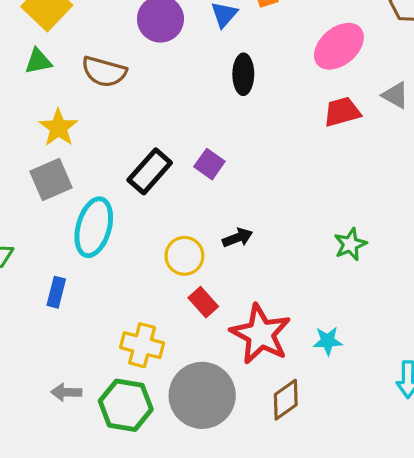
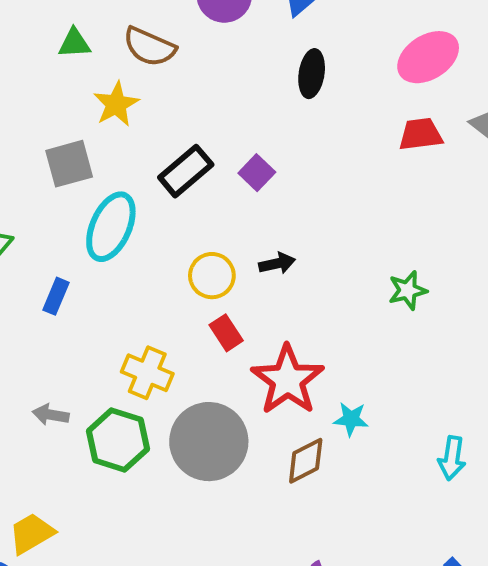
green triangle: (38, 61) -> (74, 43), moved
yellow star: (58, 128) -> (116, 104), moved
cyan star: (328, 341) -> (351, 419), moved

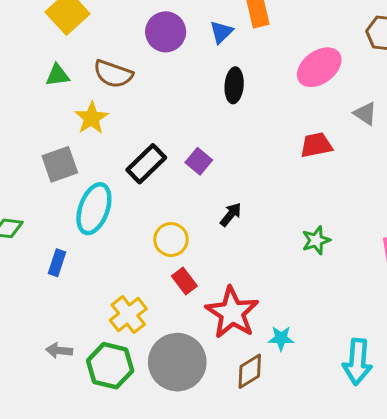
red trapezoid: (421, 134) -> (316, 145), moved
black arrow: (277, 263) -> (231, 215), moved, turned -35
yellow cross: (147, 373) -> (128, 315), turned 33
cyan arrow: (452, 458) -> (357, 362), size x1.4

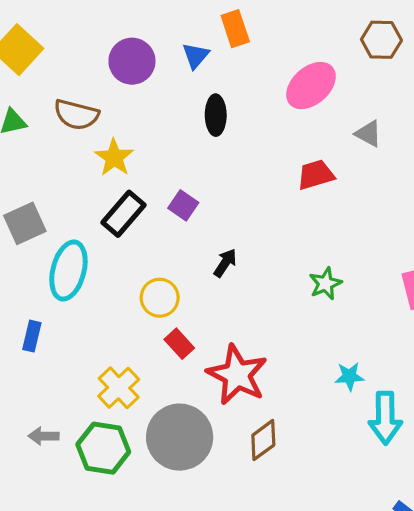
yellow star: (92, 118) -> (114, 158), moved
cyan star: (281, 338) -> (349, 376), moved

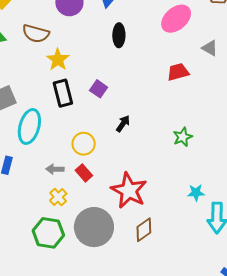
black rectangle: (124, 214) -> (63, 93), turned -56
red rectangle: (179, 344) -> (84, 173), moved
yellow cross: (119, 388) -> (58, 197), size x0.7
gray arrow: (44, 436) -> (55, 169), moved

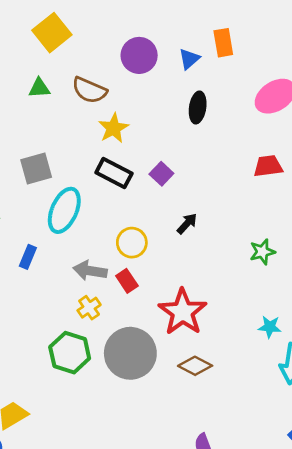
black rectangle: (63, 93) -> (114, 173), turned -56
gray arrow: (55, 169) -> (90, 271), size x1.4
brown diamond: (144, 230) -> (195, 366), turned 55

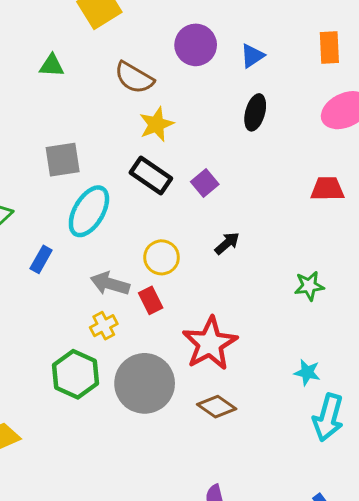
orange rectangle: (223, 43) -> (329, 47), moved
green triangle: (39, 88) -> (52, 66), moved

